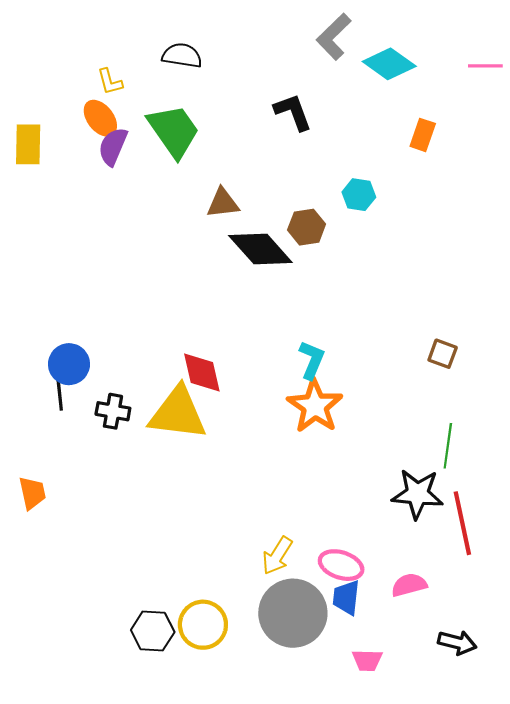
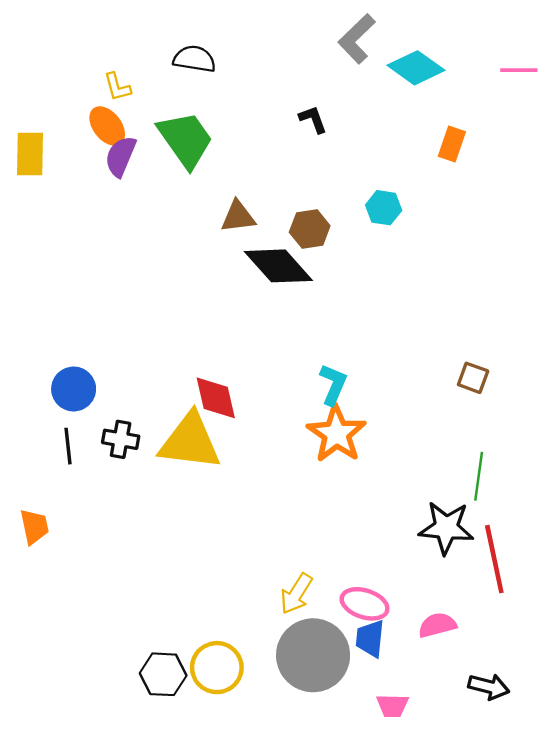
black L-shape: (293, 112) -> (313, 119), size x0.7
brown hexagon: (307, 227) -> (310, 229), moved
black line: (60, 393) -> (68, 446), moved

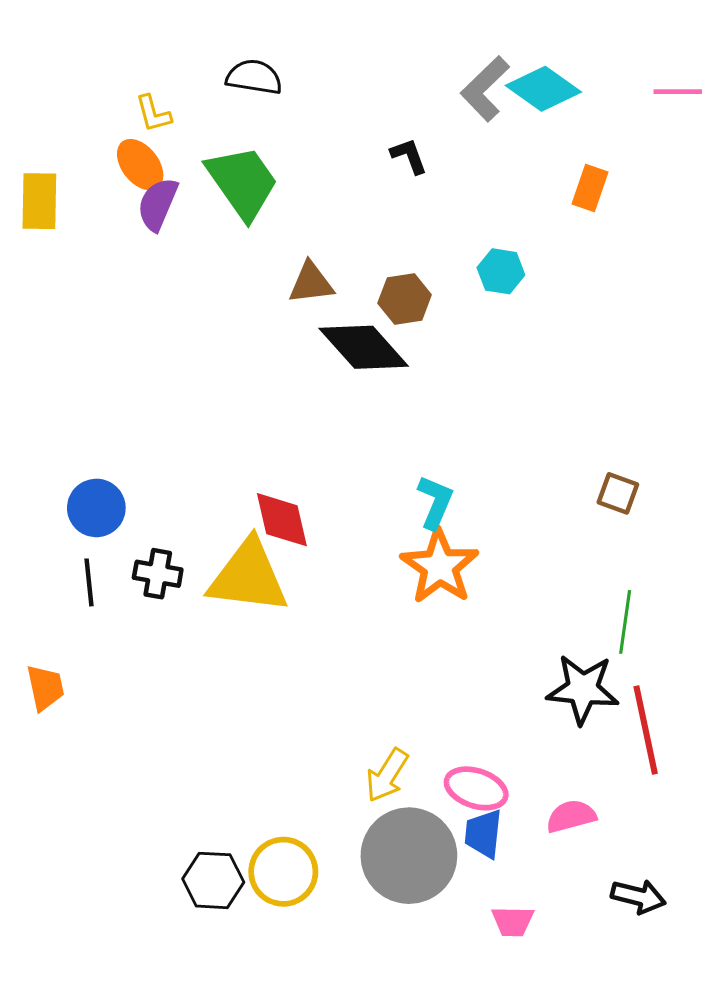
gray L-shape: (357, 39) -> (485, 89), moved

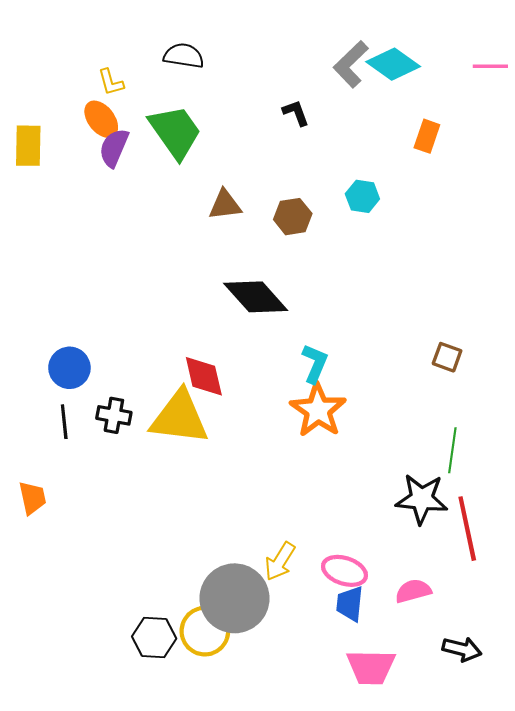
black diamond: (364, 347) -> (256, 297), moved
gray circle: (409, 856) -> (234, 598), moved
pink trapezoid: (513, 921) -> (371, 667), size x1.6

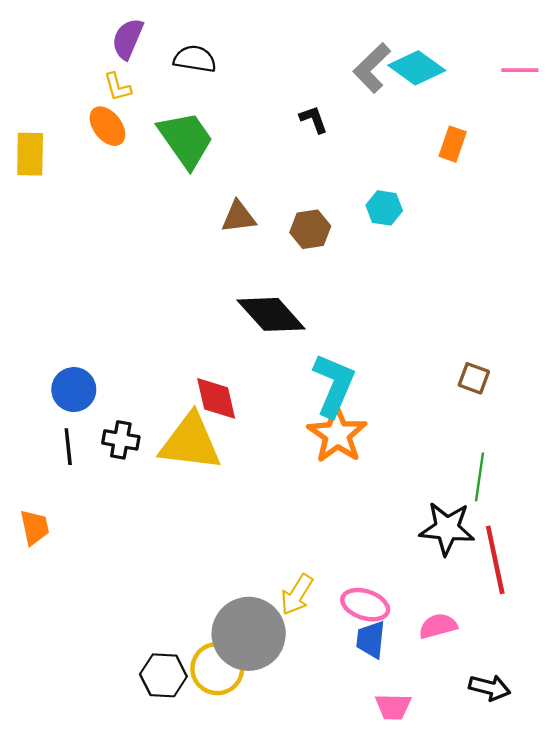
purple semicircle: (114, 148) -> (128, 39), moved
cyan L-shape: (315, 364) -> (334, 385), size x1.5
pink trapezoid: (371, 667) -> (393, 707), size x0.7

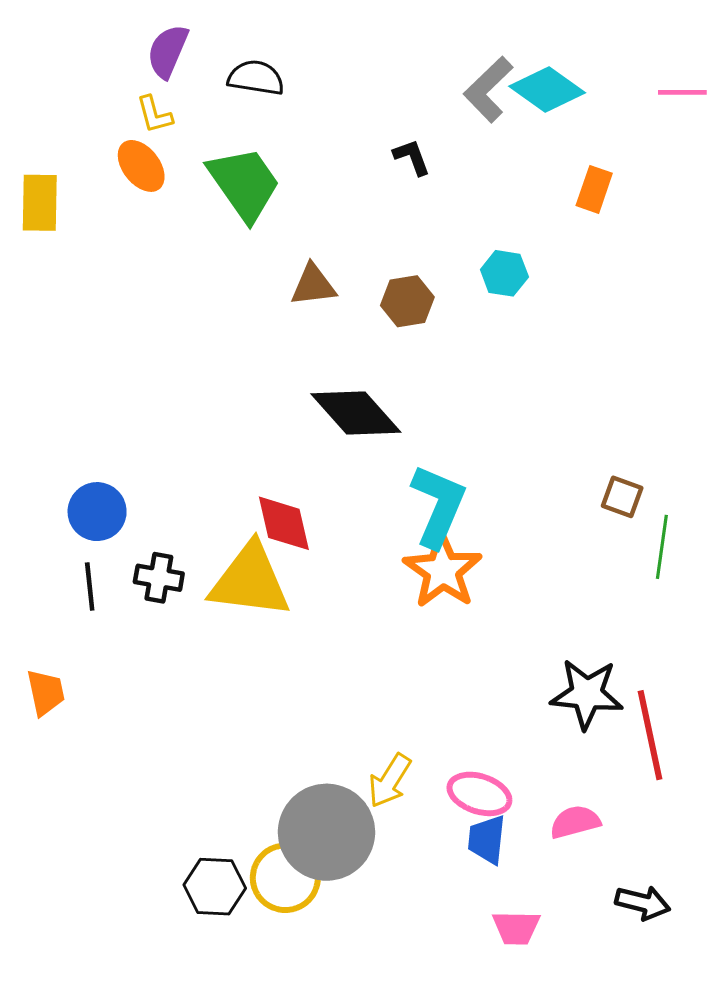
green line: (479, 477) -> (662, 547), moved

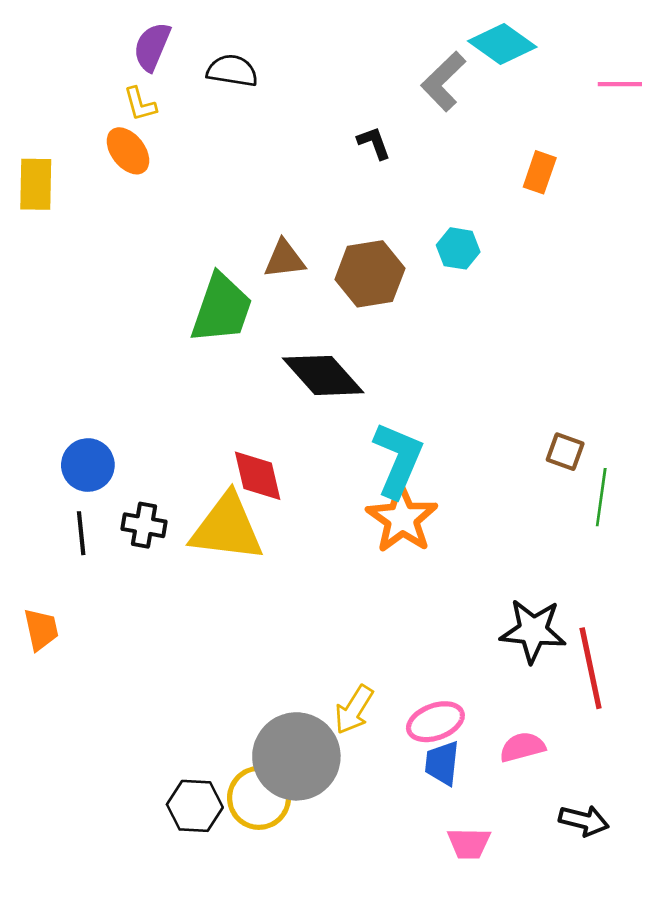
cyan diamond: (547, 89) -> (502, 44), moved
green trapezoid: (244, 184) -> (222, 309), moved, turned 54
brown hexagon: (407, 301) -> (370, 274), size x1.4
pink ellipse: (479, 794) -> (435, 722), turned -38

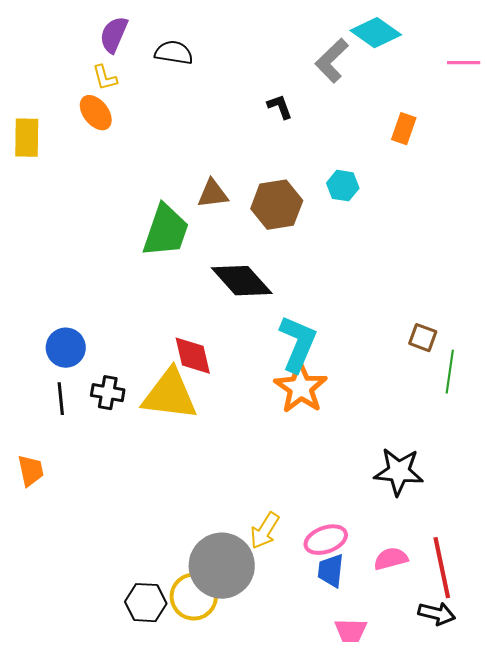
red line: (591, 668) -> (442, 568), moved

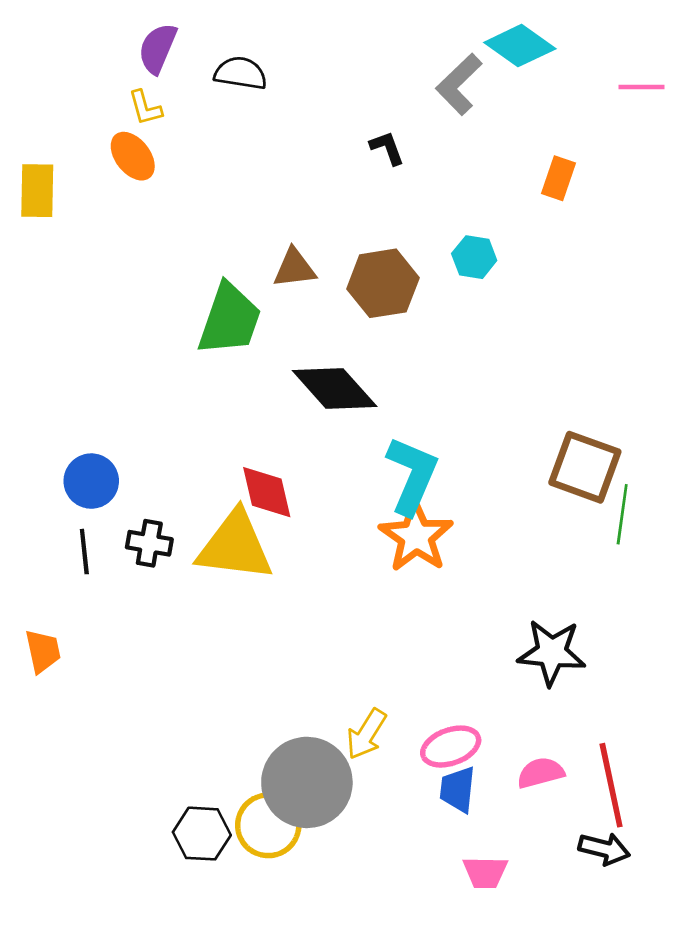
brown square: (423, 338) -> (585, 467), size x1.8

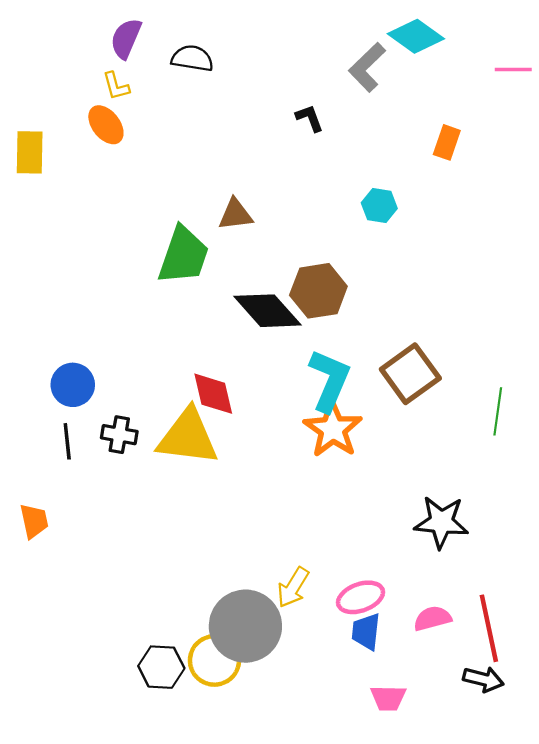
brown hexagon: (383, 283) -> (318, 291), moved
brown square: (585, 467) -> (410, 374), moved, turned 34

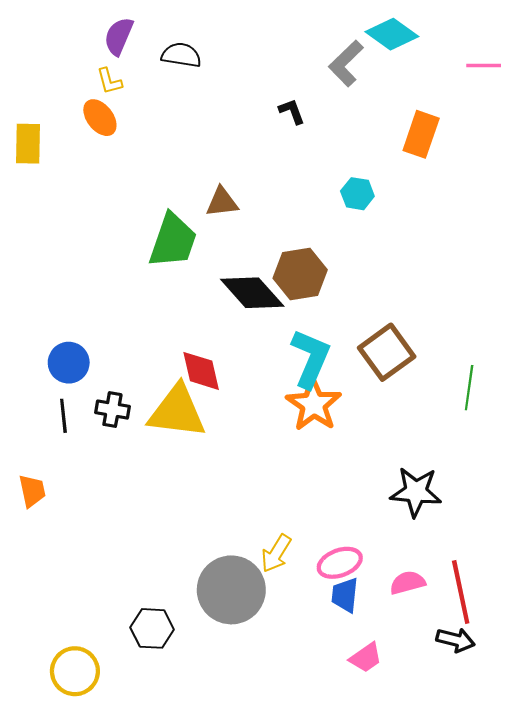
orange rectangle: (447, 142) -> (421, 134), size x1.4
yellow circle: (214, 660) -> (75, 671), moved
pink trapezoid: (388, 698) -> (366, 658), turned -36

